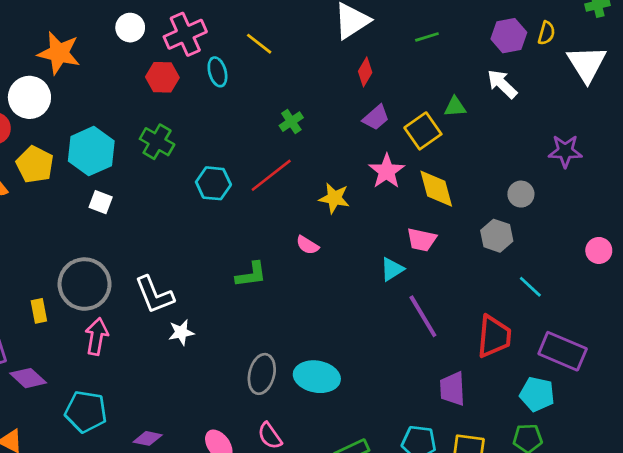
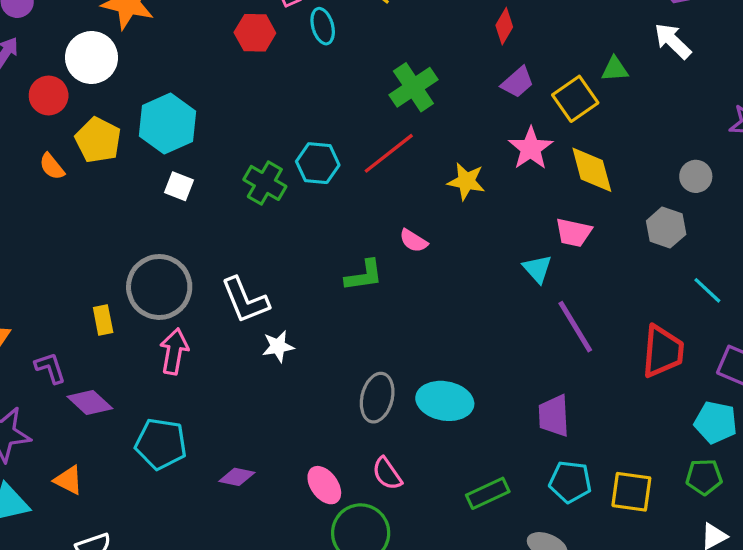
green cross: (291, 122) -> (413, 87), size x1.6
green cross: (157, 142) -> (265, 183), moved
pink semicircle: (307, 245) -> (413, 241), moved
cyan triangle: (392, 269) -> (537, 269), turned -40
purple trapezoid: (452, 389) -> (554, 416), moved

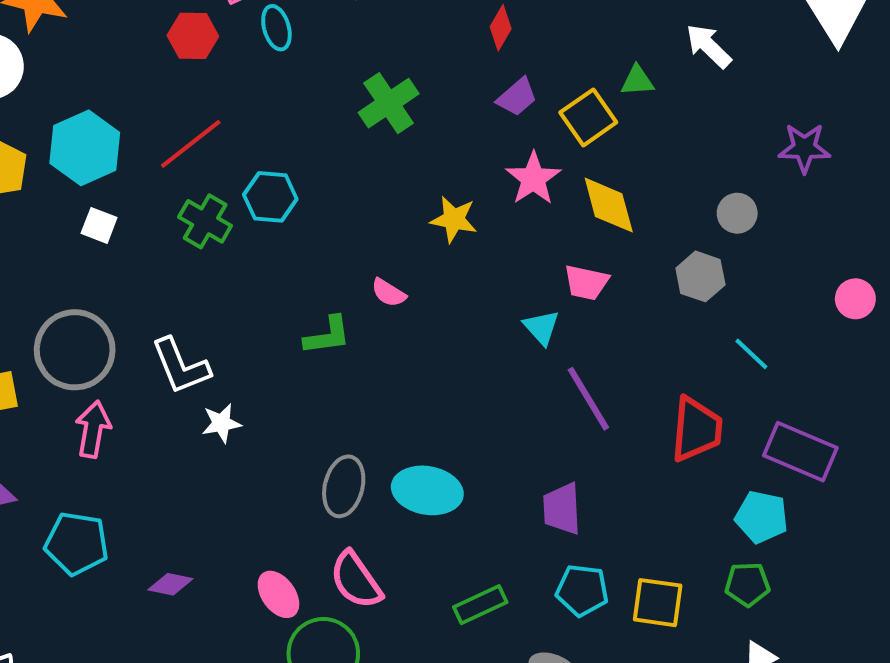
red line: (389, 153) -> (191, 144), moved
pink semicircle: (387, 474) -> (356, 580), size x1.4

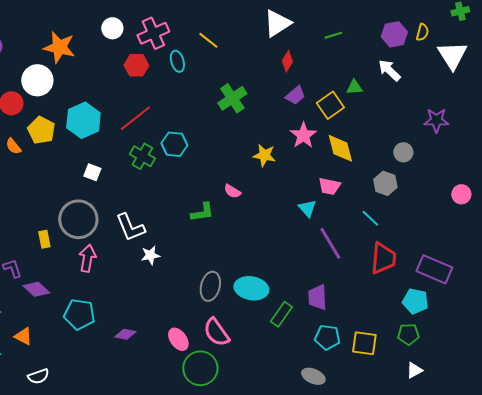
white square: (99, 225) -> (92, 172), moved
cyan line: (751, 354) -> (370, 218), moved
green rectangle: (480, 605) -> (281, 314), moved, turned -30

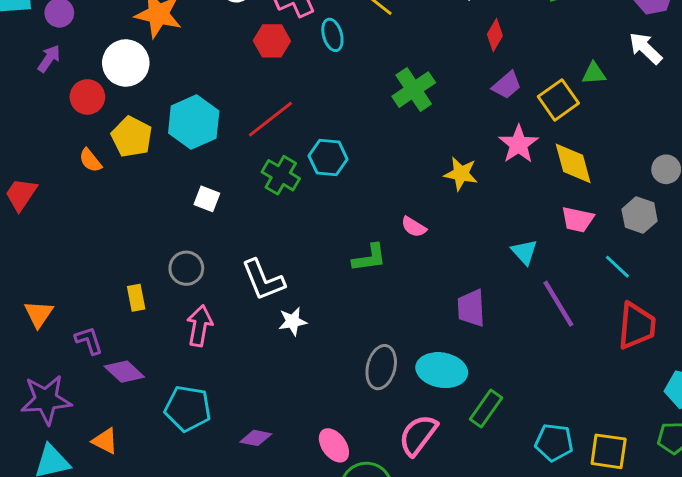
pink trapezoid: (329, 186) -> (578, 219), moved
gray circle: (78, 219) -> (186, 268), size x0.6
purple trapezoid: (317, 297) -> (471, 308), moved
pink semicircle: (216, 332) -> (418, 435), moved, turned 72

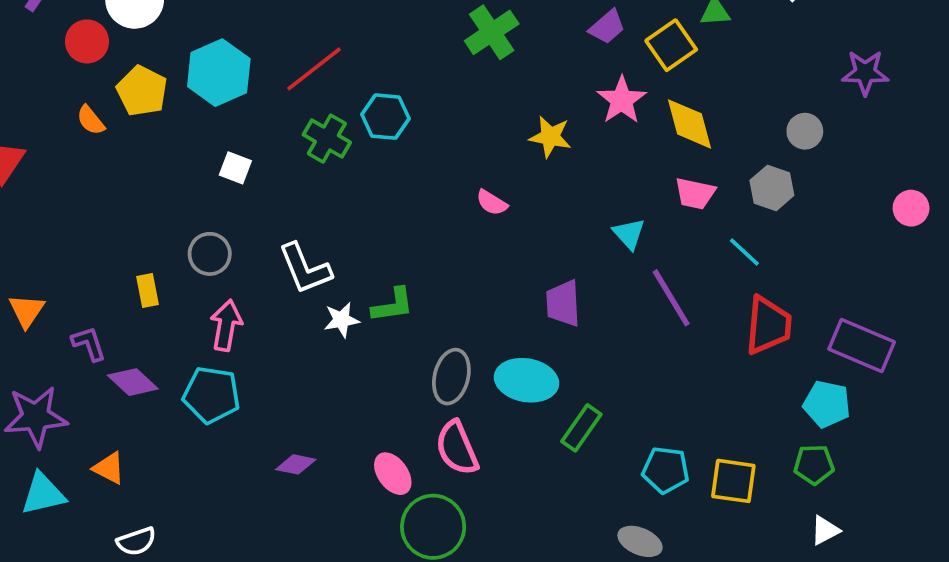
green L-shape: (369, 258) -> (393, 305), moved
cyan pentagon: (188, 408) -> (212, 395), moved
pink semicircle: (418, 435) -> (457, 448), moved, turned -60

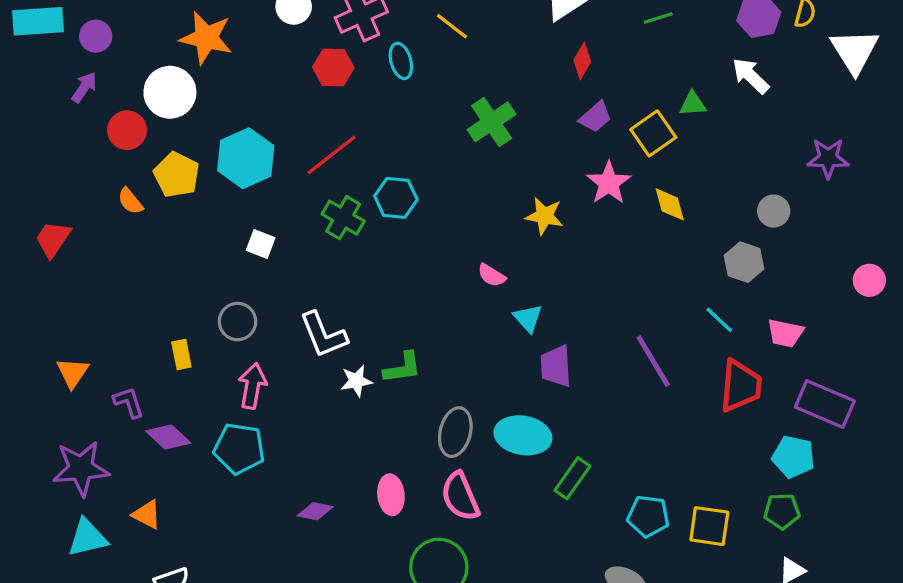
yellow diamond: (689, 124) -> (670, 204), size x0.7
pink trapezoid: (695, 193) -> (785, 333), moved
cyan triangle: (629, 234) -> (528, 318), moved
pink ellipse: (393, 474) -> (391, 495), moved, turned 30

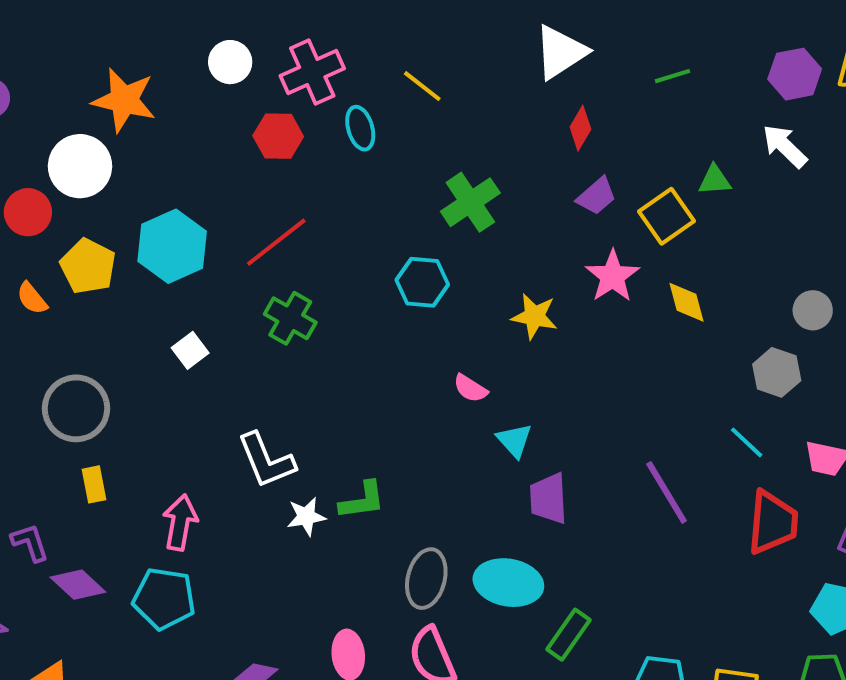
cyan hexagon: (396, 198) -> (422, 282), moved
white square: (261, 244) -> (190, 350), turned 32
gray circle: (238, 322) -> (76, 408), moved, size x1.4

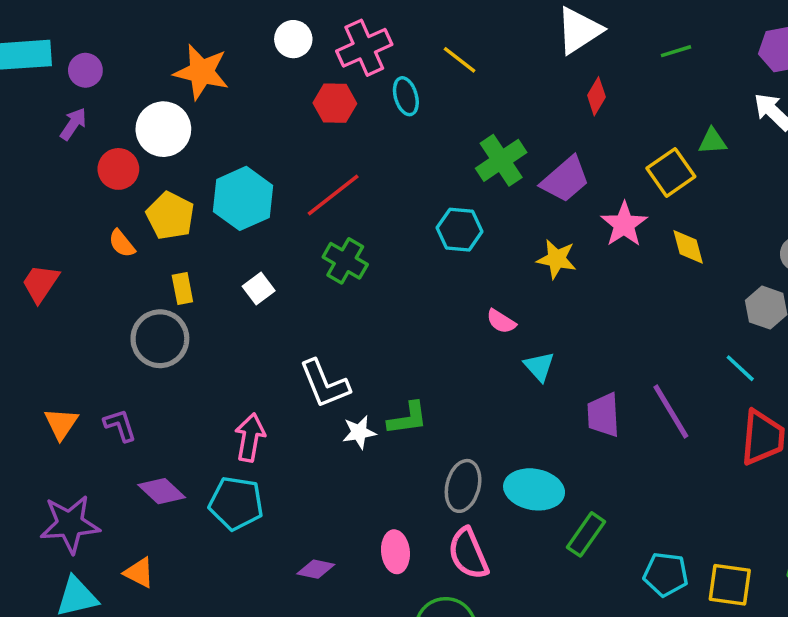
purple trapezoid: (596, 196) -> (565, 179), moved, size x1.4
yellow rectangle: (94, 484) -> (182, 288), moved
purple trapezoid: (548, 498) -> (603, 415), moved
purple L-shape: (30, 543) -> (120, 425), moved

